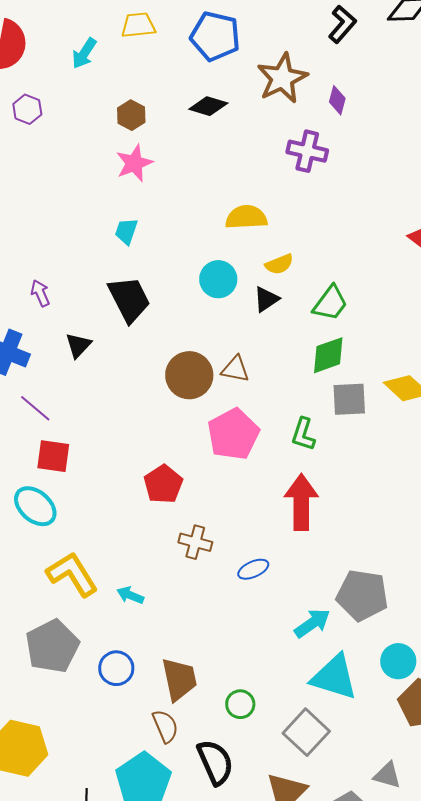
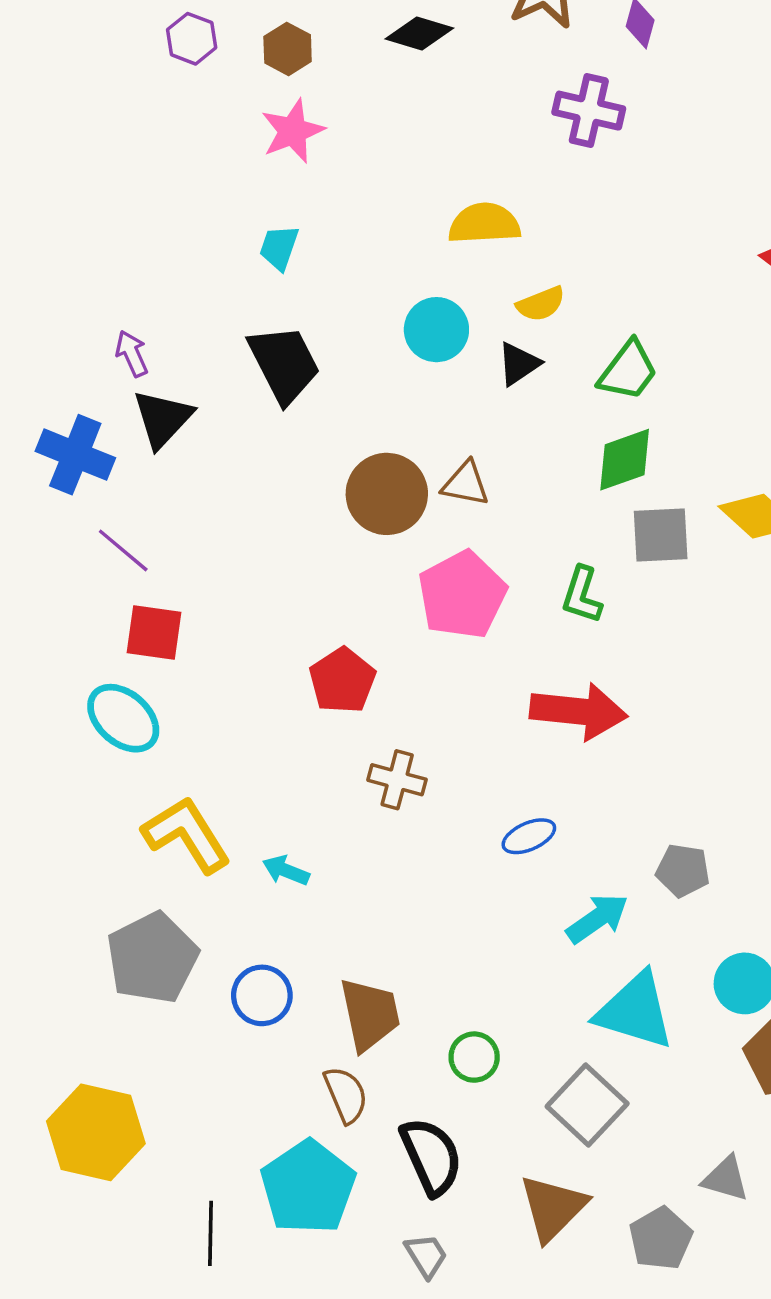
purple hexagon: (27, 109) -> (192, 39), moved
black triangle: (78, 345) -> (163, 419), moved, size x1.4
red arrow: (301, 502) -> (579, 711), turned 96
blue ellipse: (253, 569) -> (529, 836), moved
gray pentagon: (362, 595) -> (683, 870), size x0.6

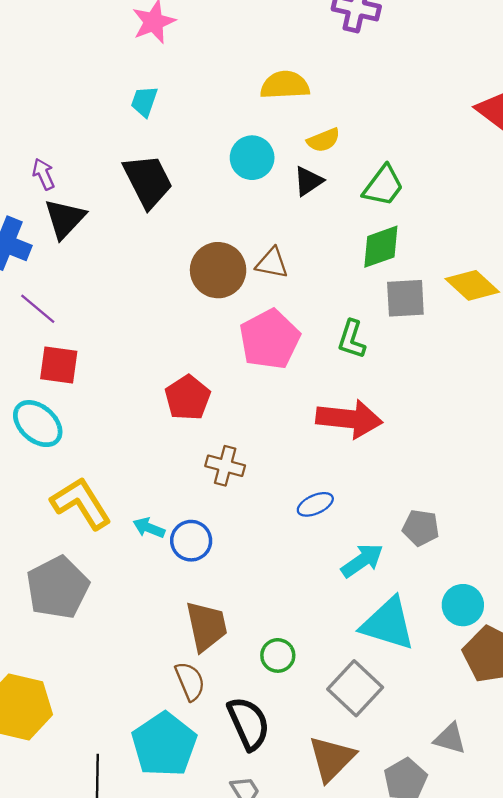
blue circle: (262, 995) -> (191, 541), moved

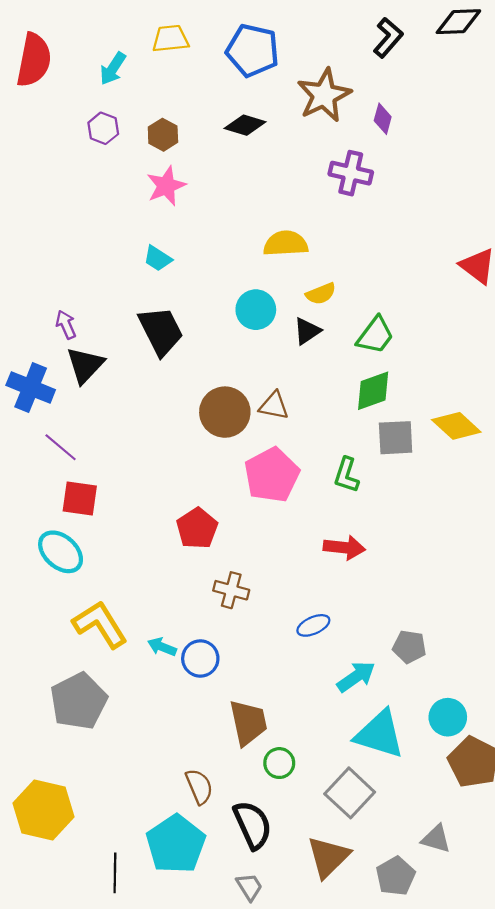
cyan trapezoid: (144, 101) -> (158, 258), turned -76
red arrow: (349, 419) -> (344, 548), size x0.7
brown trapezoid: (206, 626) -> (248, 723), moved

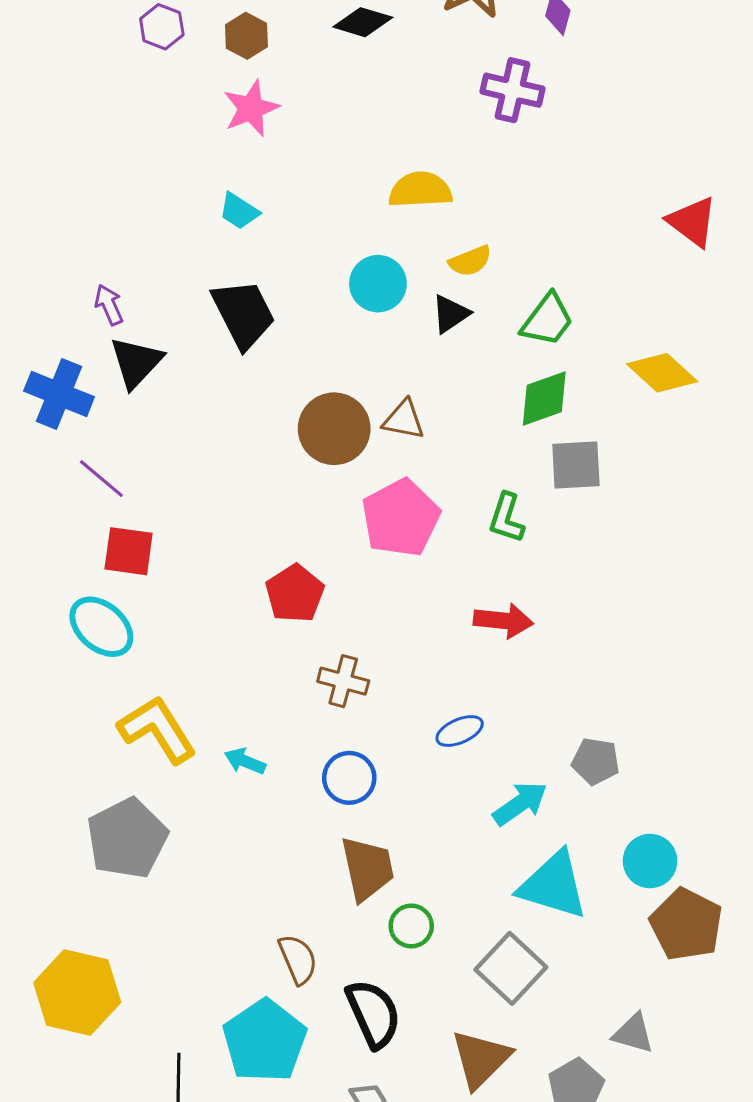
yellow diamond: (456, 426) -> (662, 373), moved
blue circle: (200, 658) -> (349, 778), moved

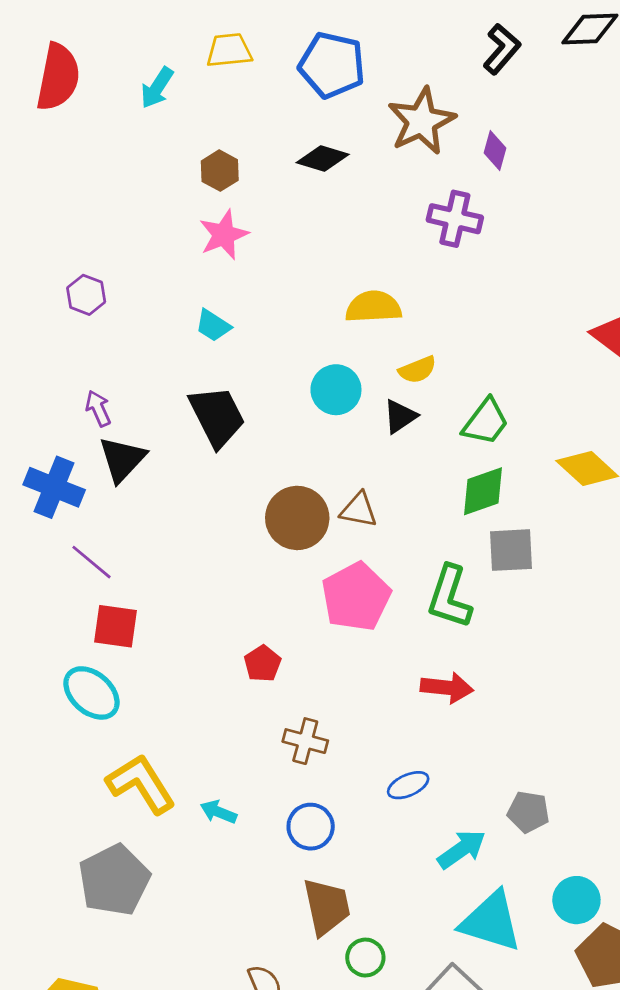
purple hexagon: (162, 27) -> (86, 295), moved
green L-shape: (506, 518) -> (450, 597), size x1.4
red pentagon: (295, 593) -> (263, 664), size x0.7

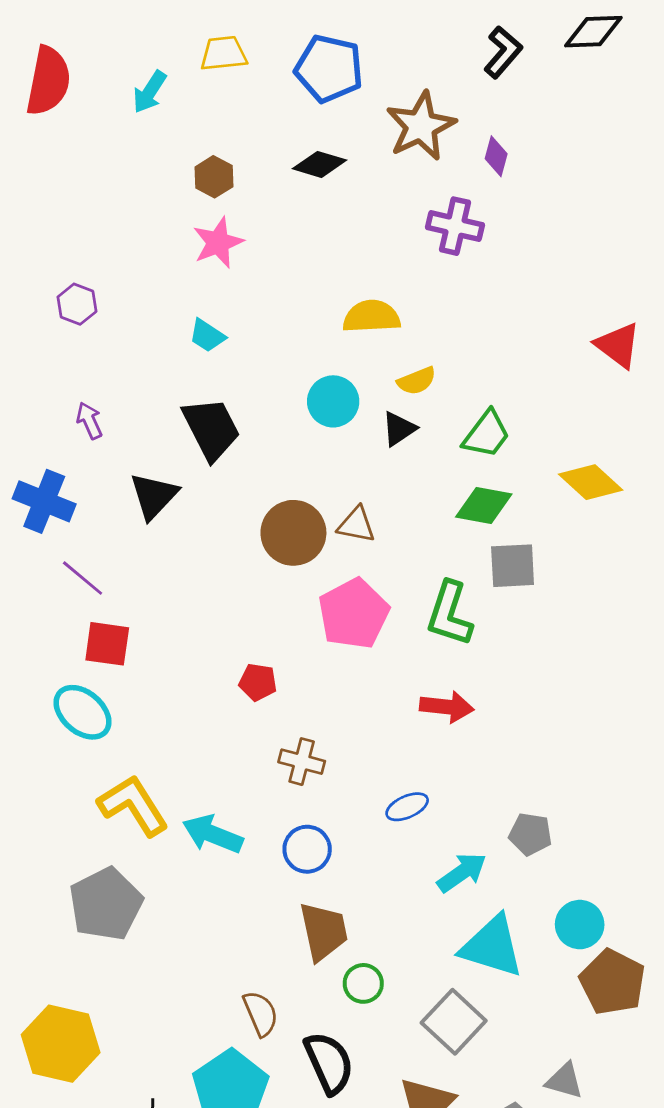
black triangle: (122, 459) -> (154, 496), moved
green diamond: (483, 491) -> (484, 505), turned 30
red pentagon: (263, 664) -> (258, 682), turned -30
cyan arrow: (218, 812) -> (213, 834), size x1.6

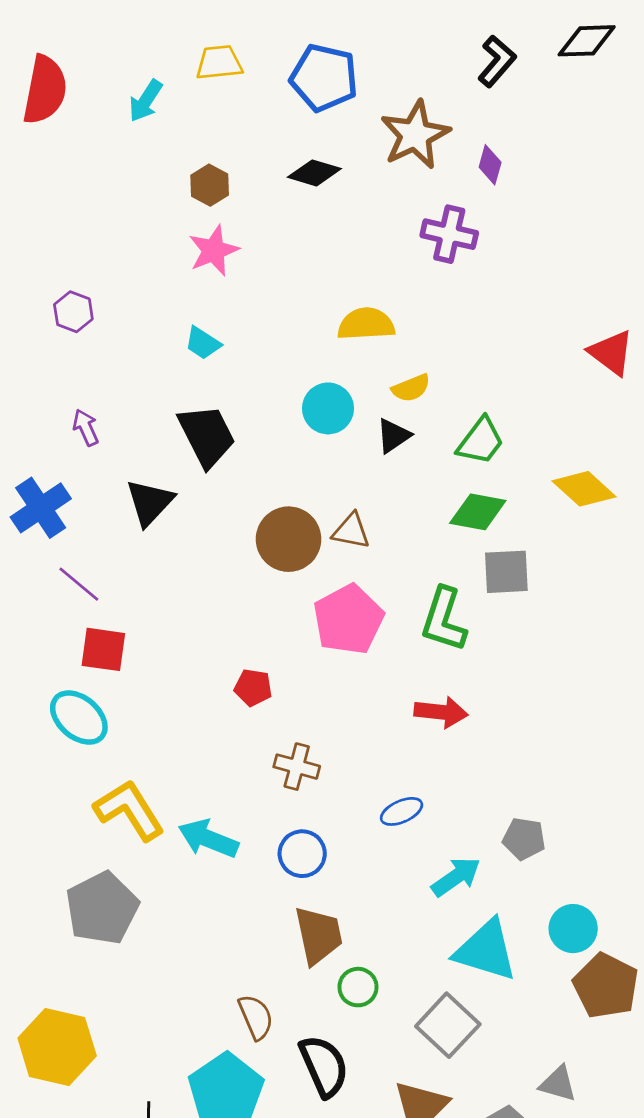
blue cross: (44, 501) -> (41, 508), turned 34

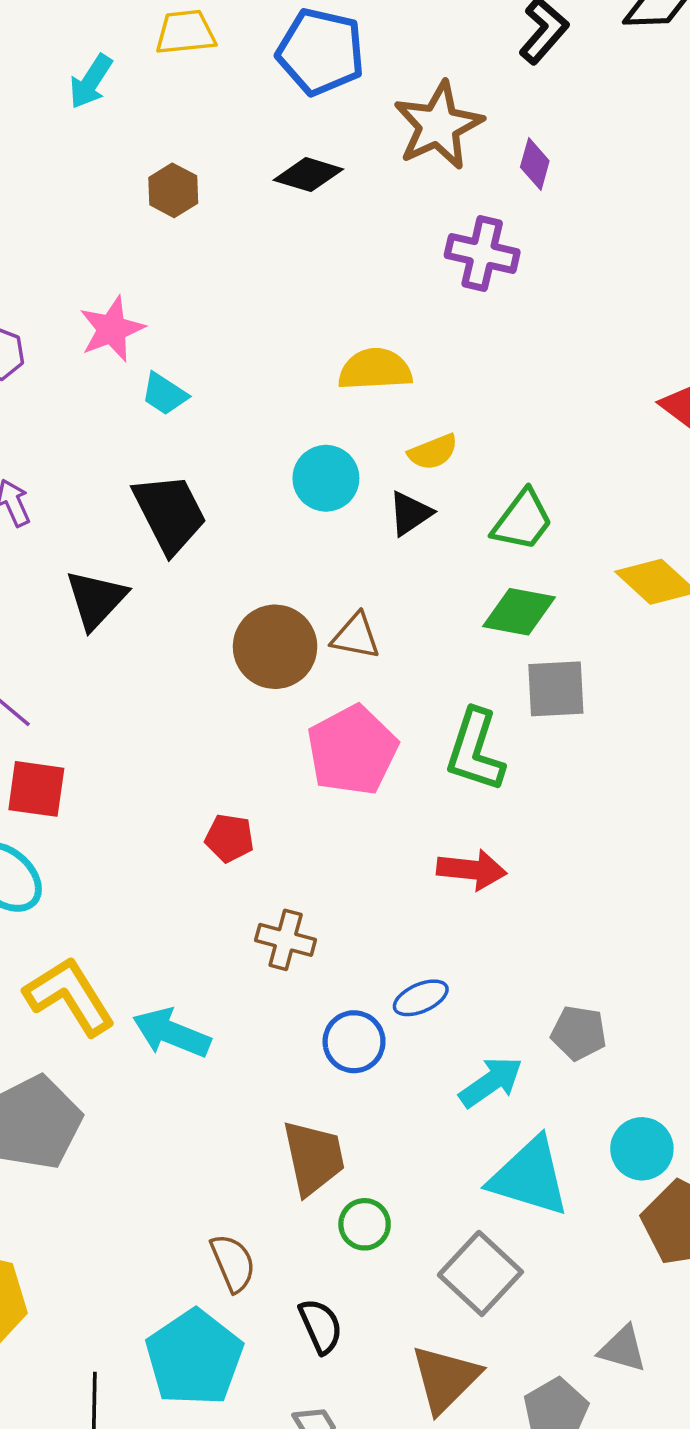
pink star: (214, 251) -> (112, 329), moved
blue circle: (302, 854) -> (354, 1042), moved
black semicircle: (324, 1066) -> (321, 1326), size x0.7

